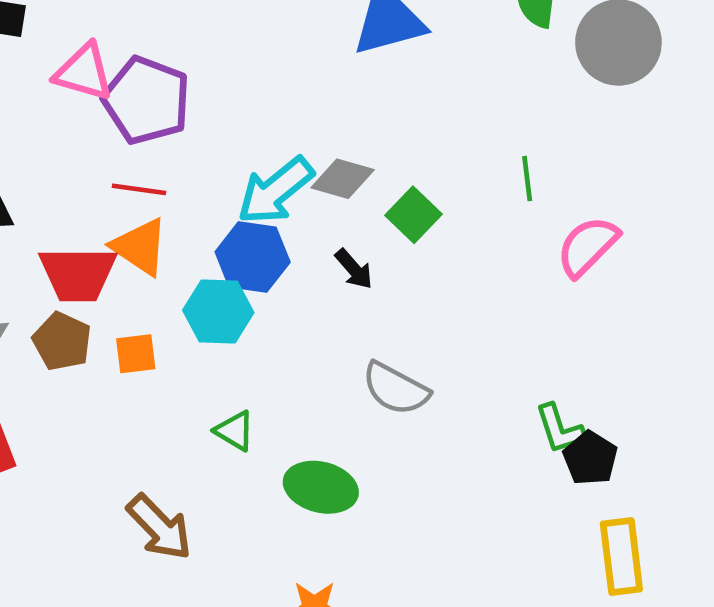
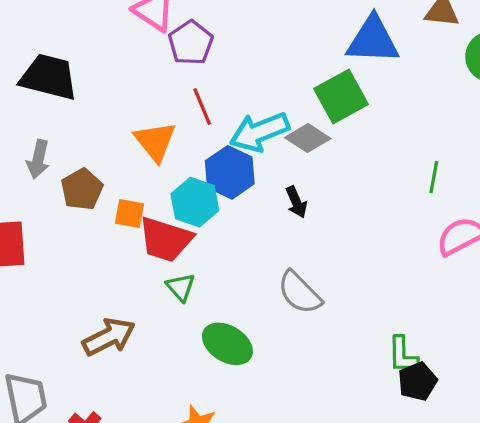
purple pentagon: (146, 100) -> (191, 43), size x0.7
red line: (139, 189) -> (202, 107), moved, turned 42
green square: (414, 215) -> (341, 96), moved, size x1.4
red trapezoid: (78, 274) -> (166, 239), moved
brown arrow: (159, 527) -> (109, 337), turned -90

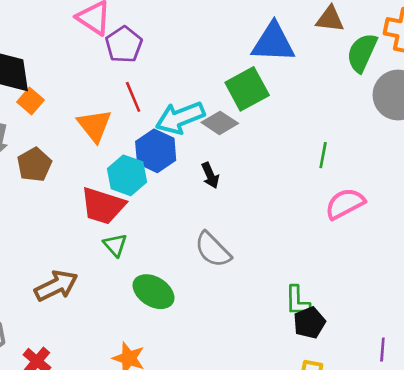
orange square: (130, 213) -> (30, 101), moved, turned 30

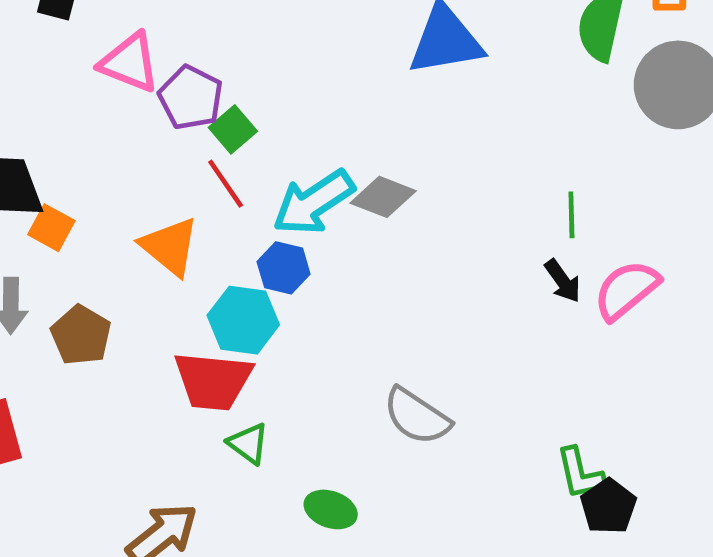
green square: (247, 89) -> (233, 129), moved, size x0.6
blue hexagon: (156, 151) -> (284, 268), size x0.7
black arrow: (210, 175) -> (563, 281), moved
green ellipse: (154, 292) -> (331, 509), size x0.7

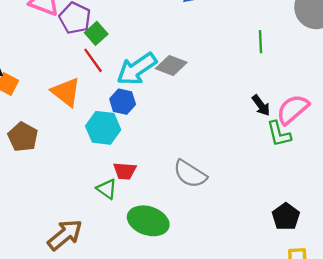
green line: (571, 215) -> (261, 42), moved
red trapezoid: (213, 381) -> (125, 171), moved, size x0.6
green L-shape: (580, 473) -> (279, 134), moved
green ellipse: (331, 509) -> (148, 221), size x1.6

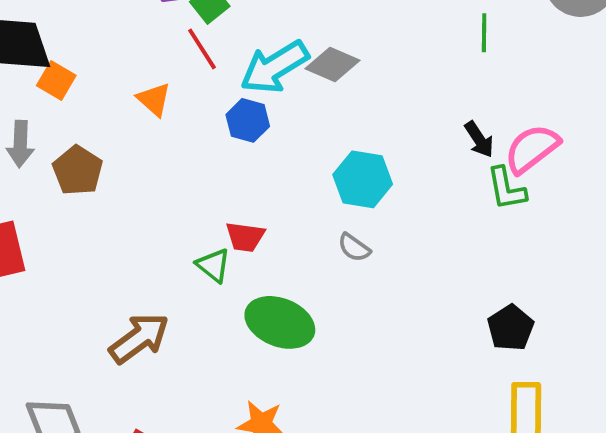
orange triangle: (66, 92) -> (154, 99), size x0.7
cyan hexagon: (103, 128) -> (363, 179), moved
gray semicircle: (190, 174) -> (354, 248), size x0.6

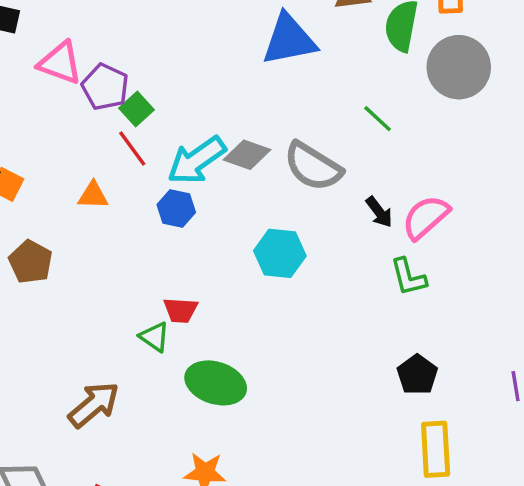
green line: (484, 33) -> (378, 119), turned -44
orange triangle: (154, 99) -> (93, 195), turned -36
green L-shape: (506, 189) -> (408, 277), moved
gray semicircle: (354, 248) -> (313, 166), moved, size x2.0

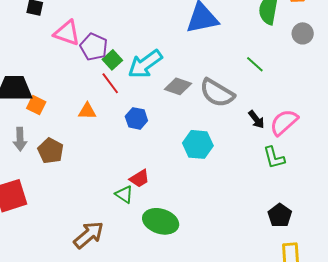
gray circle: (459, 67) -> (303, 33), size x0.6
cyan arrow: (197, 160) -> (145, 64), moved
red trapezoid: (180, 310) -> (139, 178), turned -35

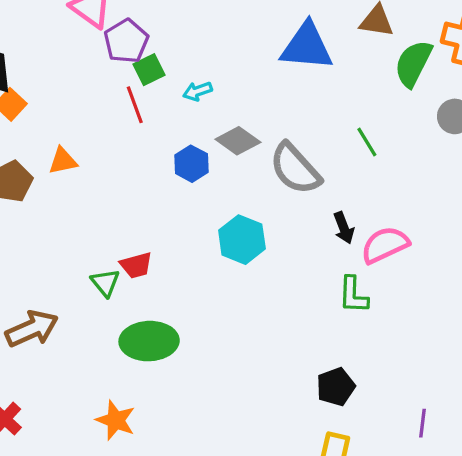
cyan arrow: (145, 64) -> (198, 91), size x0.5
orange triangle: (87, 111) -> (63, 161), moved, turned -30
blue hexagon: (136, 118) -> (191, 164), moved
green ellipse: (161, 221) -> (149, 341), turned -36

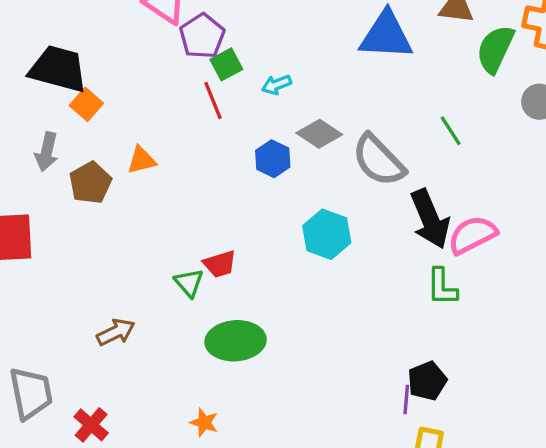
black arrow: (344, 228) -> (430, 219), size x1.8
brown arrow: (32, 329) -> (116, 332), size x0.7
orange star: (116, 420) -> (204, 423), size x0.7
purple line: (422, 423) -> (406, 400), moved

